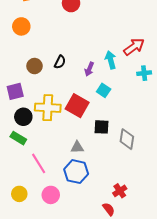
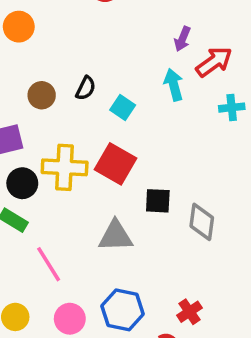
purple arrow: (89, 69) -> (182, 39), moved
cyan square: (104, 90) -> (123, 108), moved
gray triangle: (77, 147) -> (116, 236), size x1.5
blue hexagon: (76, 172) -> (123, 310), moved

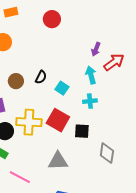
cyan cross: (232, 108) -> (90, 101), moved
black square: (158, 201) -> (82, 131), moved
pink line: (49, 264) -> (20, 177), turned -30

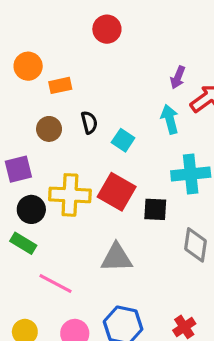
orange rectangle: (11, 12) -> (60, 85), moved
black semicircle: (41, 77) -> (89, 122), turned -40
cyan cross: (90, 101) -> (191, 174), moved, size x1.6

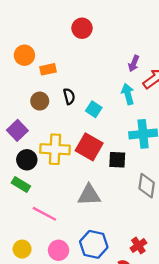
purple square: (18, 169) -> (17, 130), turned -30

